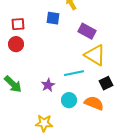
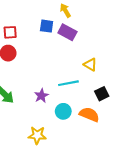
purple rectangle: (87, 31) -> (67, 32), moved
yellow triangle: (95, 55) -> (90, 65), size x0.6

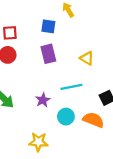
purple rectangle: (67, 32) -> (48, 54), moved, turned 48
yellow triangle: (90, 65) -> (87, 58), moved

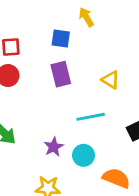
purple star: (43, 100) -> (54, 147), moved
orange semicircle: (93, 120) -> (116, 178), moved

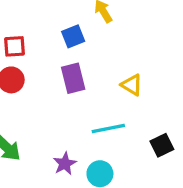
blue square: (61, 38) -> (73, 36), turned -30

